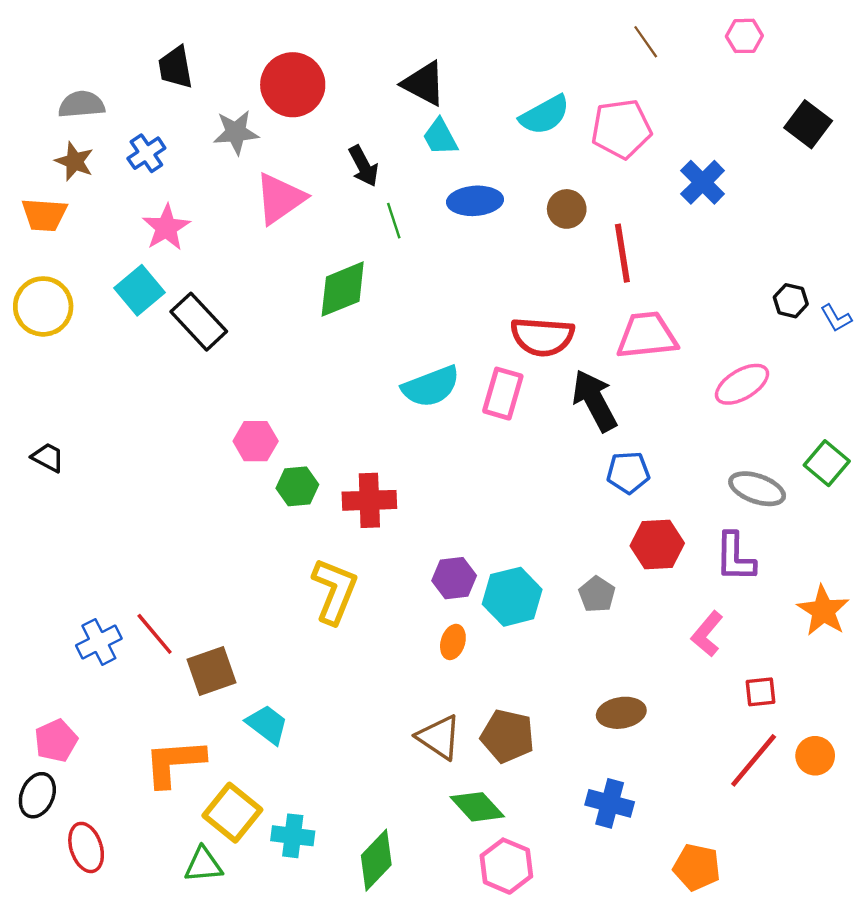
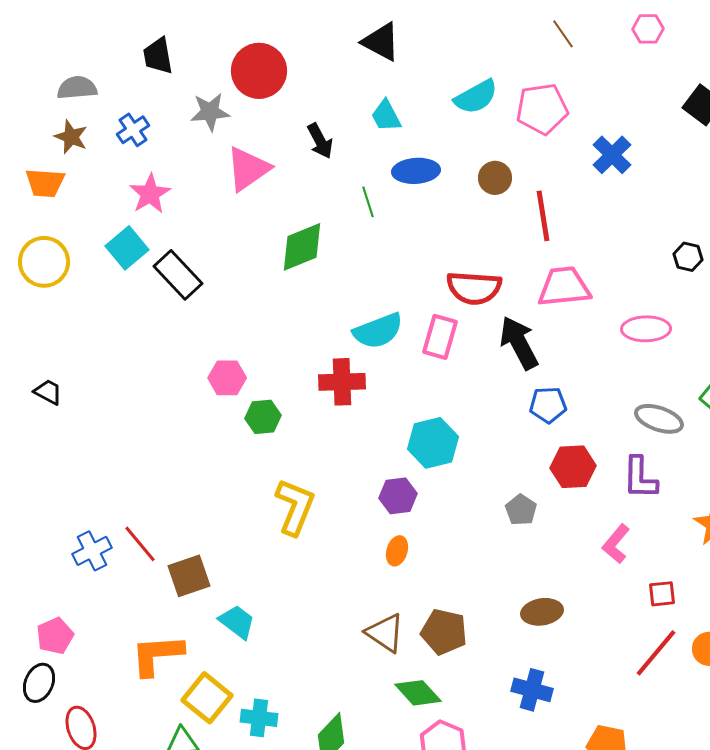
black triangle: (424, 84) -> (381, 42), moved
green line: (394, 221) -> (368, 202), moved
pink ellipse: (742, 384) -> (646, 329), turned 30
red cross: (369, 500) -> (342, 382), moved
cyan hexagon: (512, 597) -> (433, 443), moved

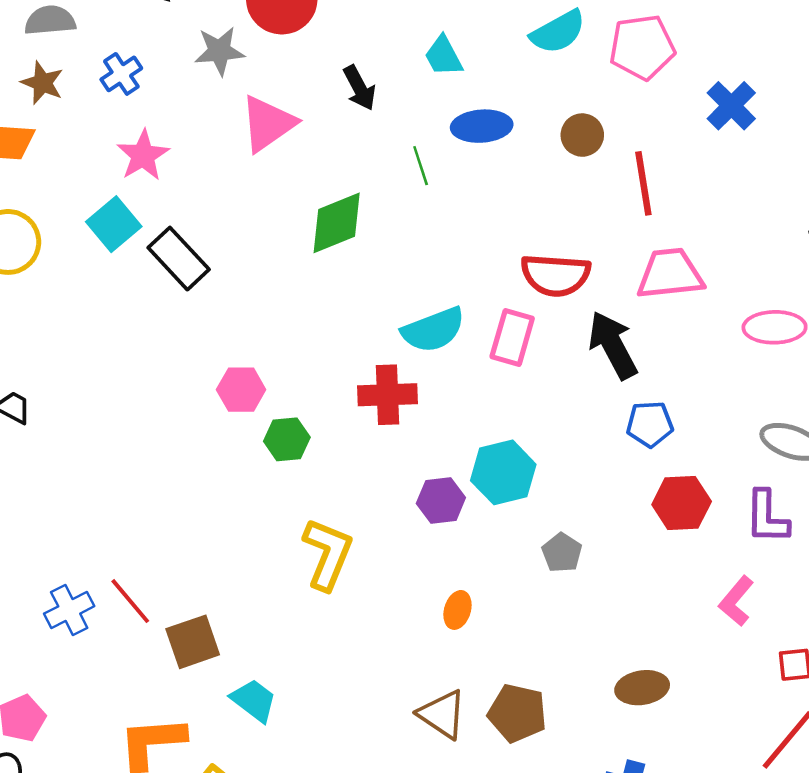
purple hexagon: (398, 496) -> (441, 500), moved
gray pentagon: (521, 510) -> (562, 553), moved

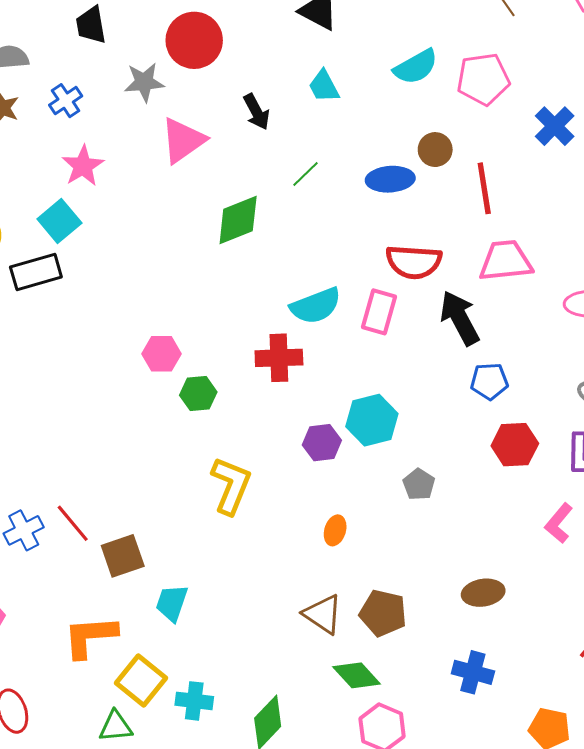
blue ellipse: (482, 126) -> (390, 179), moved
green line: (421, 166) -> (305, 174), turned 64
black rectangle: (179, 259) -> (36, 272), moved, turned -63
cyan trapezoid: (254, 700) -> (172, 603), turned -108

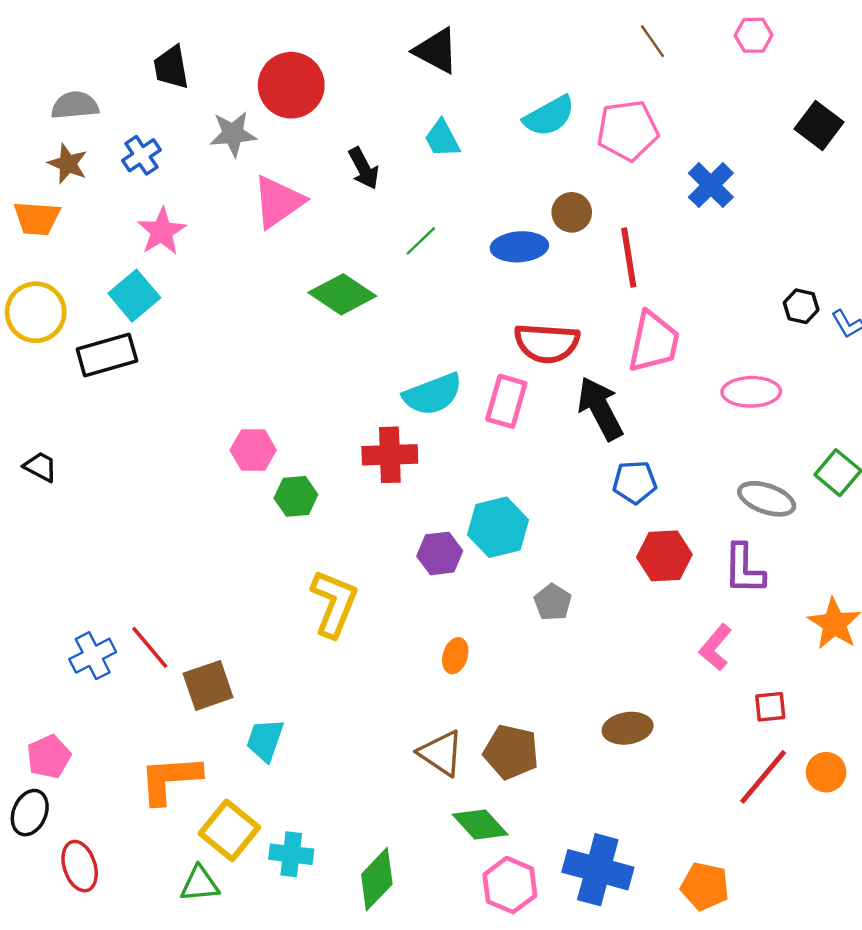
green diamond: (238, 220) -> (342, 294), turned 56
pink trapezoid: (506, 261) -> (654, 342), turned 108
blue cross: (473, 672) -> (598, 870), moved, size x1.4

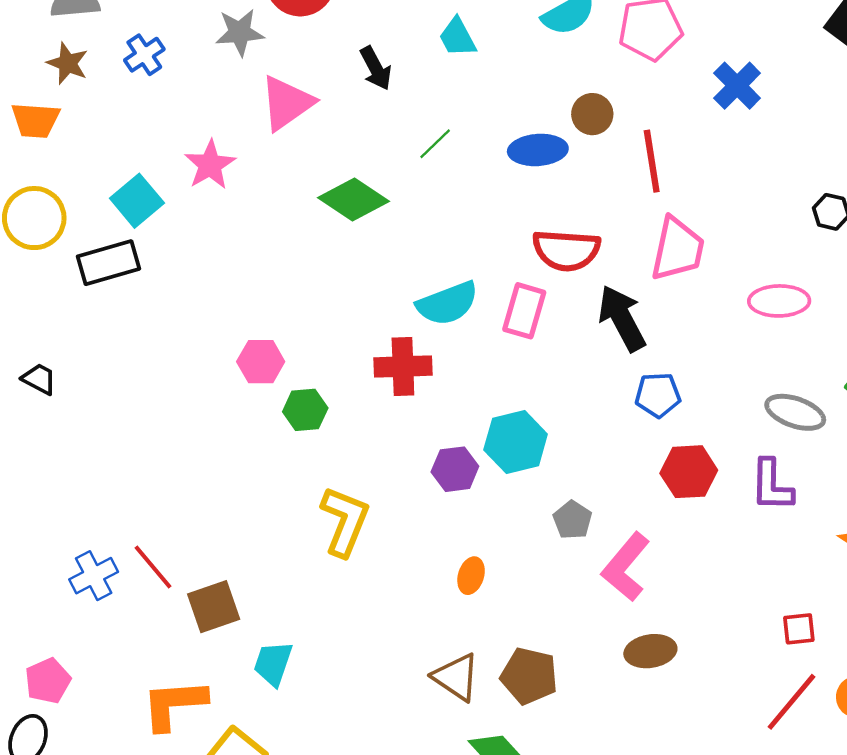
pink star: (162, 231) -> (210, 165), moved
pink L-shape: (716, 647) -> (626, 567), moved, size x1.4

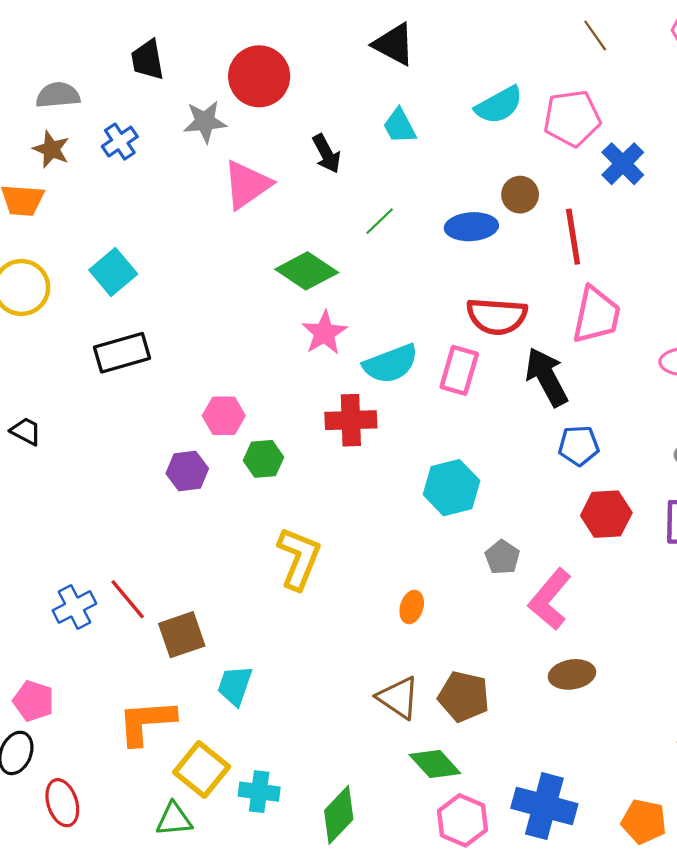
blue cross: (737, 86) -> (623, 164), moved
pink star: (210, 165) -> (324, 333), moved
black rectangle: (108, 263) -> (122, 353), moved
purple hexagon: (455, 469) -> (187, 471), moved
pink pentagon: (48, 681) -> (34, 701), turned -30

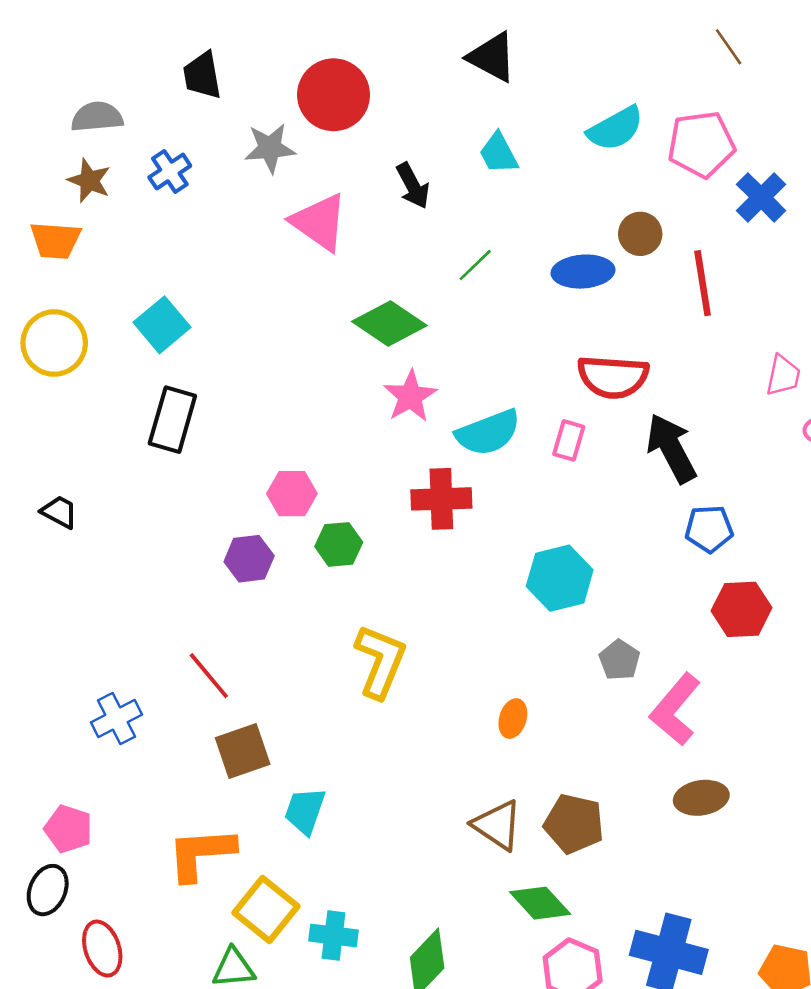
pink triangle: (247, 185) -> (319, 222), turned -50
pink trapezoid: (596, 315) -> (783, 375), moved, size x0.6
black rectangle: (122, 353) -> (172, 420), turned -58
pink rectangle: (459, 370) -> (569, 440), size x0.7
red line: (128, 599) -> (209, 676), moved

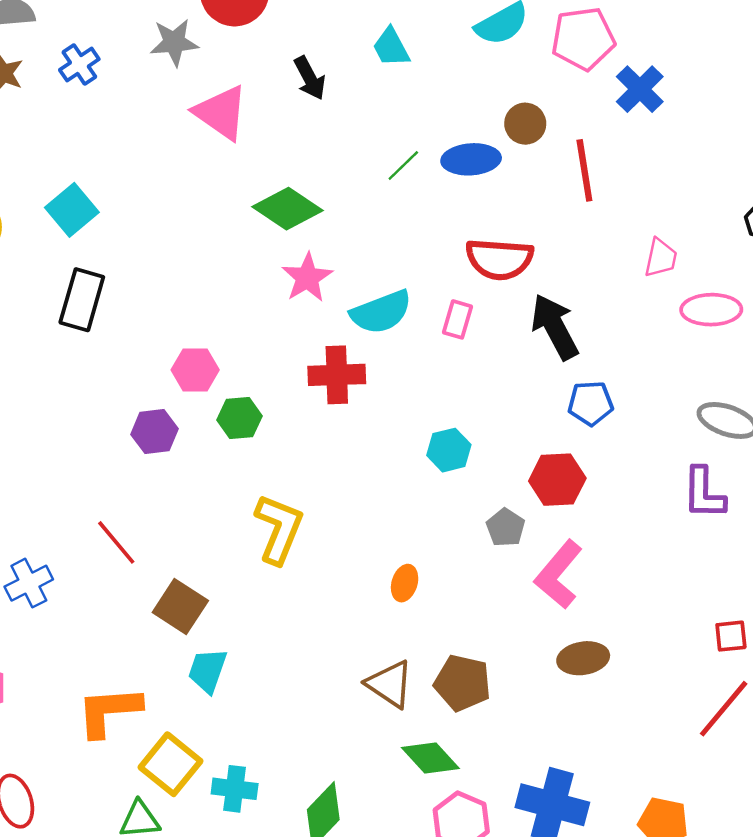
green line: (475, 265) -> (403, 166), moved
cyan hexagon: (560, 578) -> (449, 450), size x0.7
red hexagon: (742, 609) -> (557, 480), moved
brown square: (243, 751) -> (180, 606), moved, turned -38

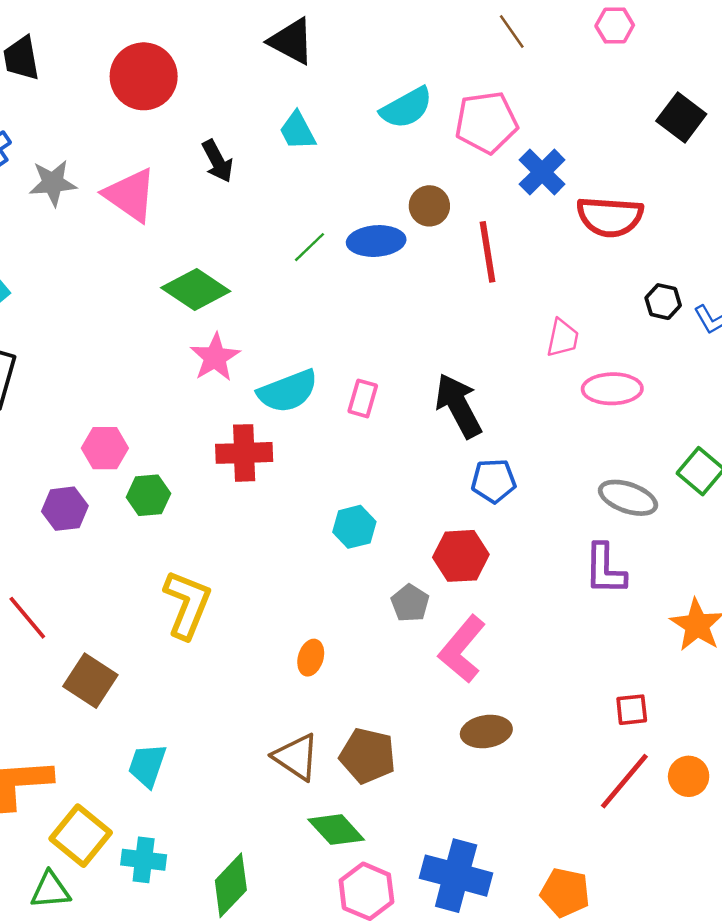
gray star: (174, 42) -> (53, 183), moved
red semicircle: (499, 259) -> (610, 217), moved
cyan trapezoid: (207, 671) -> (147, 765), moved

